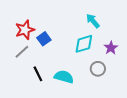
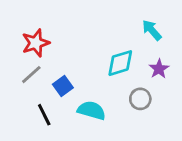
cyan arrow: (93, 21) -> (152, 30), moved
blue square: (44, 39) -> (63, 86), moved
black line: (38, 74) -> (44, 115), moved

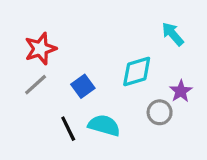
purple star: (159, 69) -> (181, 91), moved
blue square: (63, 86) -> (83, 86), moved
black line: (44, 115) -> (68, 129), moved

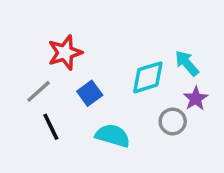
cyan arrow: (173, 34) -> (187, 63), moved
red star: (40, 49) -> (65, 53), moved
black line: (68, 129) -> (51, 127), moved

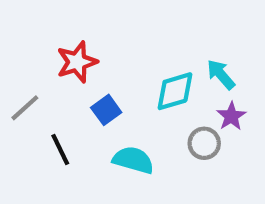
gray line: (39, 91) -> (25, 108), moved

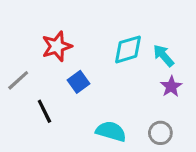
cyan diamond: (175, 91) -> (128, 49), moved
gray circle: (204, 143) -> (160, 133), moved
cyan semicircle: (133, 160) -> (111, 131), moved

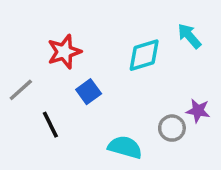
cyan arrow: (164, 56) -> (189, 36), moved
purple star: (171, 87) -> (198, 111), moved, turned -30
gray circle: (160, 133) -> (172, 128), moved

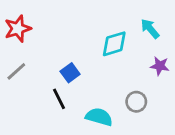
red star: (64, 52) -> (18, 29), moved
purple star: (198, 111) -> (160, 66), moved
black line: (50, 125) -> (59, 99), moved

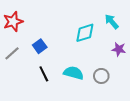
blue square: (70, 73) -> (40, 46), moved
cyan semicircle: (99, 117) -> (74, 73), moved

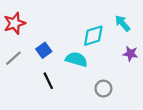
cyan semicircle: (74, 73) -> (76, 59), moved
gray circle: (101, 76) -> (103, 89), moved

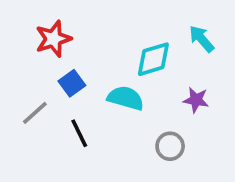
red star: (15, 23) -> (53, 39), moved
purple star: (130, 54) -> (196, 100), moved
gray line: (13, 58) -> (35, 113), moved

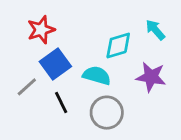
blue square: (72, 83) -> (55, 64), size x1.5
purple star: (196, 100) -> (151, 77), size x1.5
gray circle: (170, 146) -> (107, 113), moved, size x1.5

